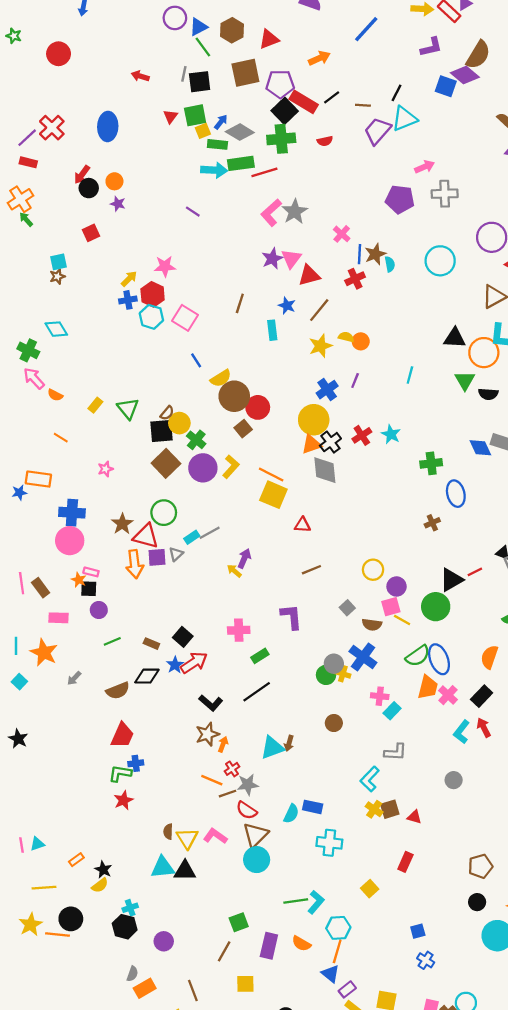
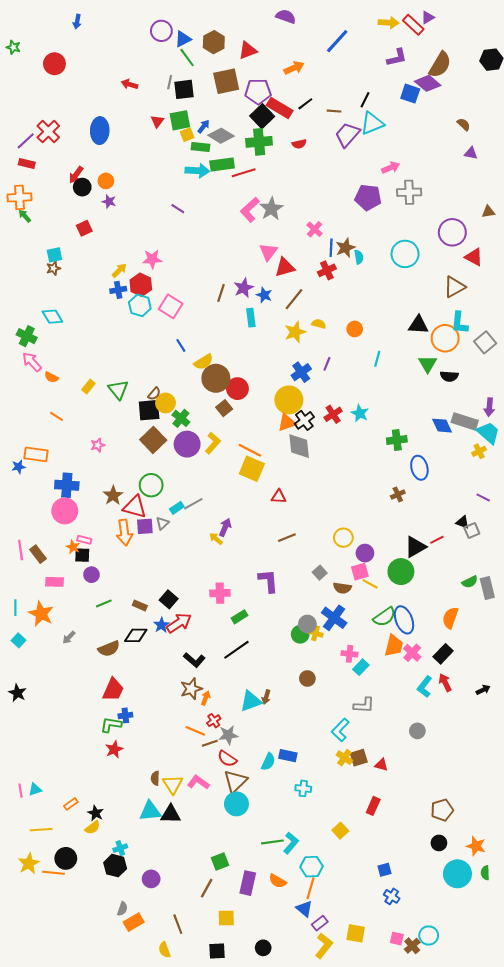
orange cross: (20, 199) -> (20, 197), turned 30
purple star: (272, 259) -> (244, 288), moved
orange circle: (361, 341) -> (355, 329), moved
cyan cross: (329, 843) -> (303, 788), size x0.7

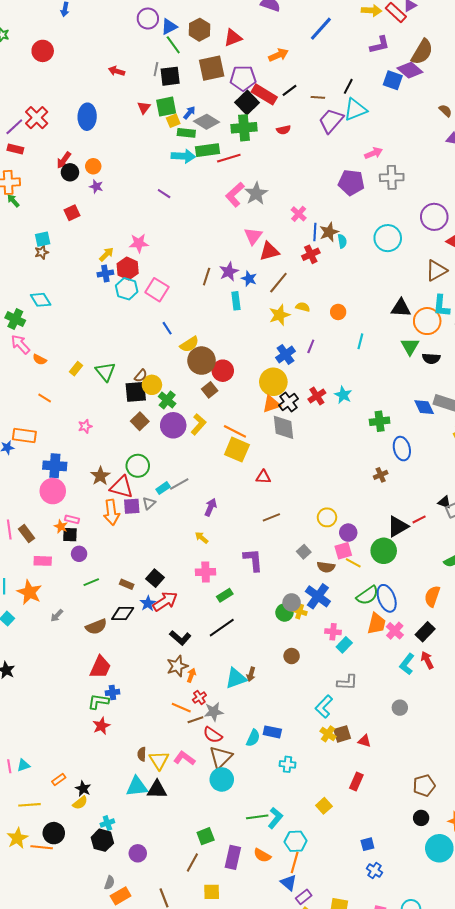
brown square: (153, 440) -> (140, 421), size x0.7
yellow arrow: (216, 539) -> (202, 538), moved

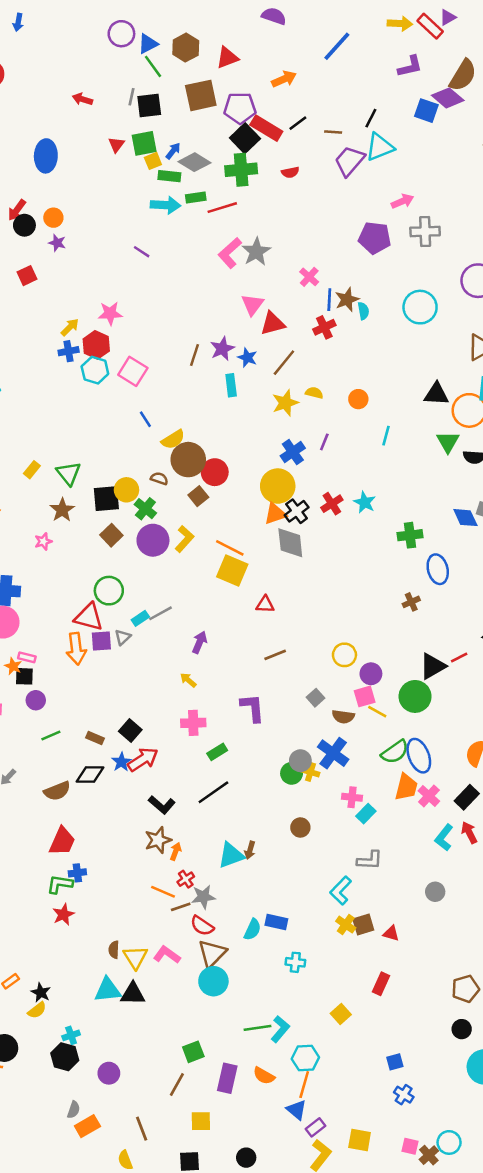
green rectangle: (208, 150) -> (196, 197), size x0.7
brown semicircle: (141, 376) -> (159, 478), moved, turned -112
brown star: (100, 476) -> (62, 510), moved

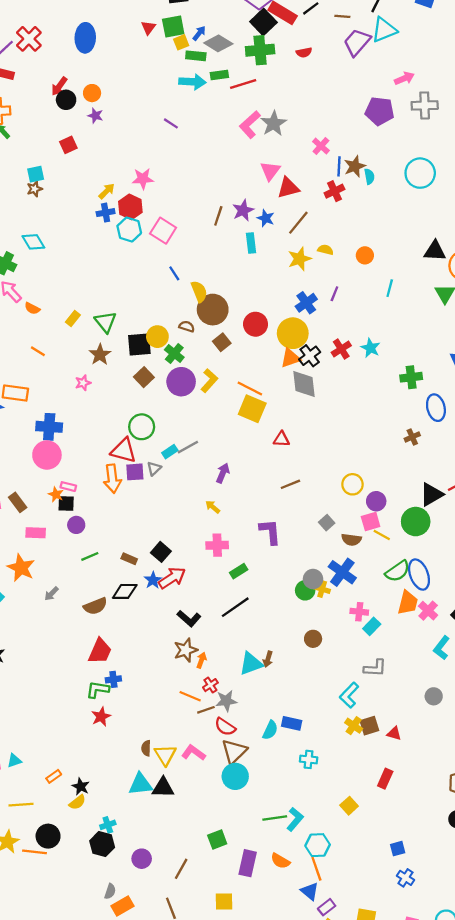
yellow semicircle: (173, 439) -> (199, 291), turned -80
red circle: (215, 472) -> (256, 324), moved
brown line: (177, 1085) -> (181, 869), moved
orange line: (304, 1085) -> (316, 869), turned -35

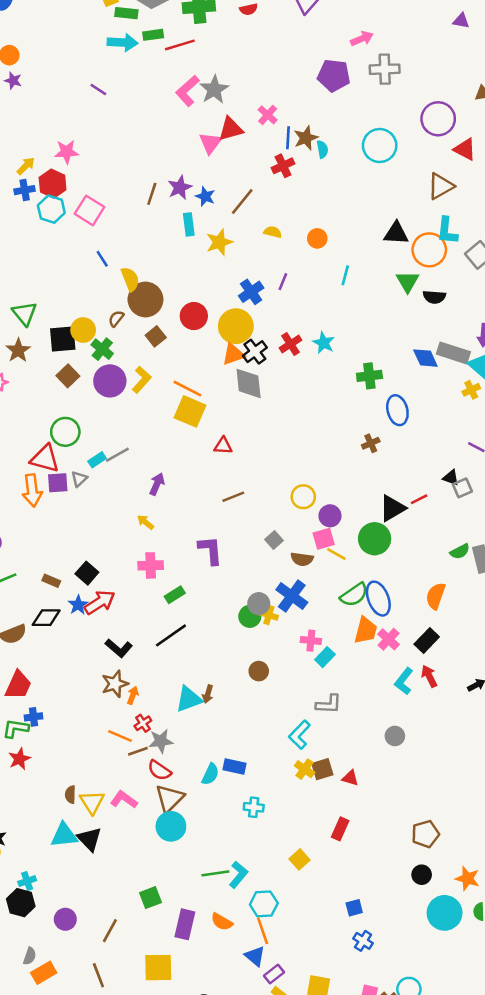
red triangle: (288, 188) -> (231, 129), moved
yellow star: (299, 259) -> (219, 242), moved
brown semicircle: (187, 326) -> (116, 319), turned -70
black triangle: (163, 788) -> (89, 839), turned 45
yellow square: (224, 902) -> (158, 968), size x1.4

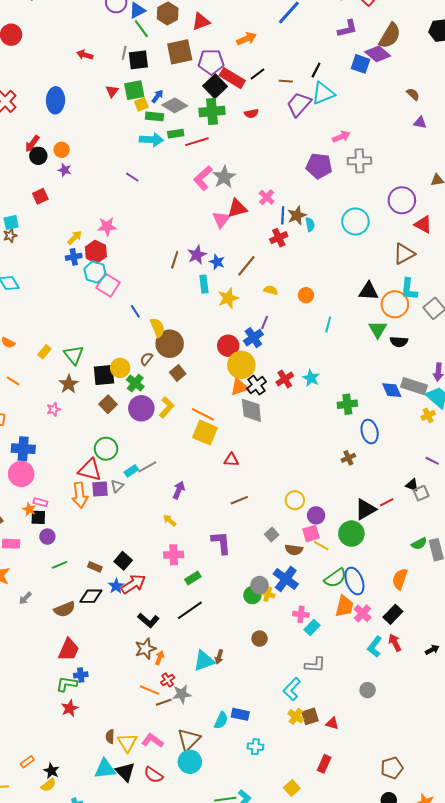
pink square: (89, 210) -> (108, 285), moved
purple line: (283, 282) -> (265, 322), moved
red circle: (194, 316) -> (228, 346), moved
red semicircle: (159, 770) -> (153, 775), moved

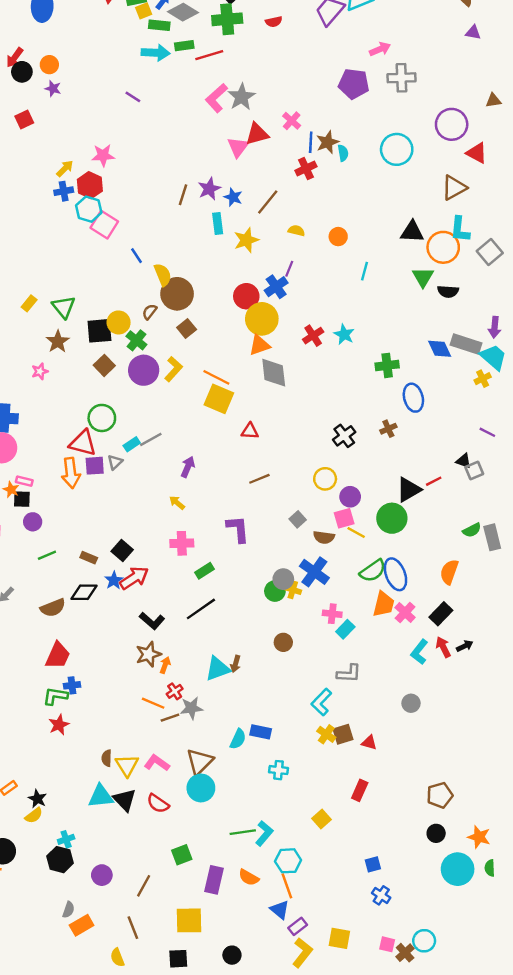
black cross: (256, 385) -> (344, 436), moved
black arrow: (432, 650) -> (465, 646), moved

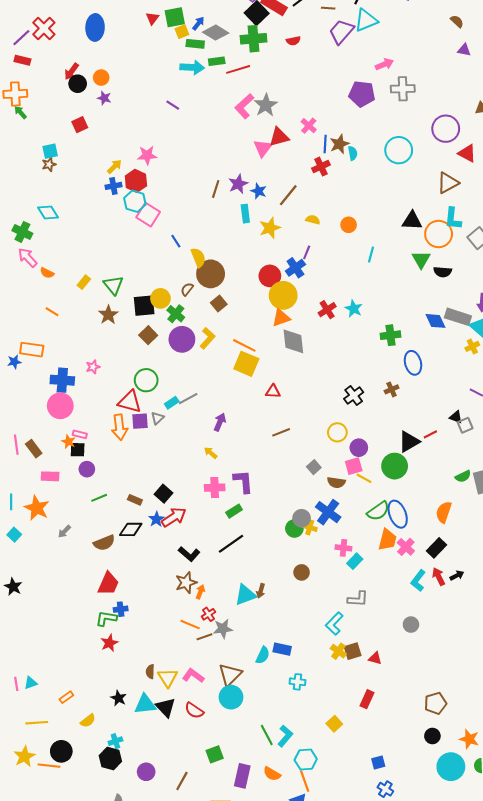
pink star: (40, 371) -> (93, 367), moved
purple L-shape: (238, 529) -> (243, 481), moved
black star: (37, 799) -> (119, 698), moved
green line: (243, 832) -> (267, 735), turned 70

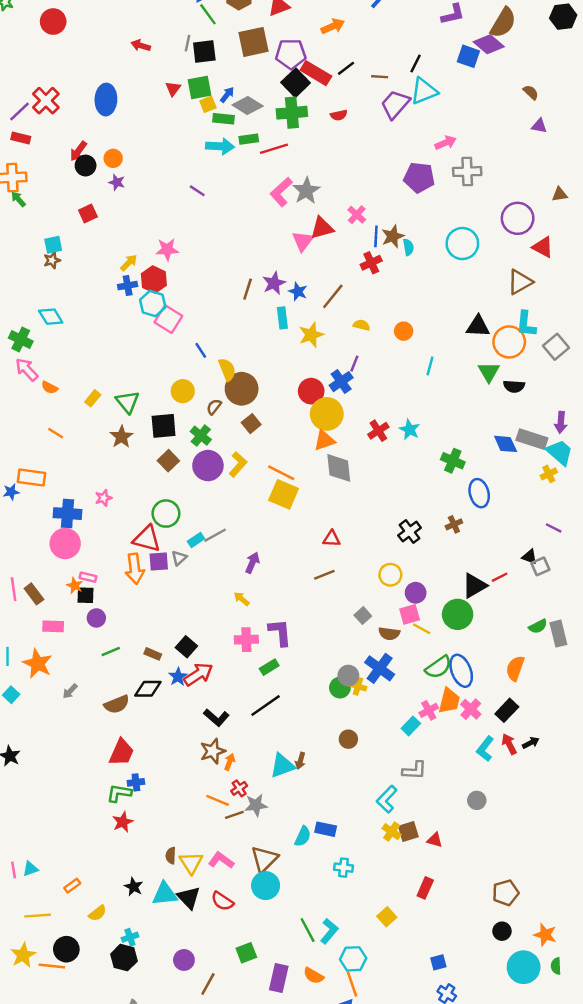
yellow circle: (160, 298) -> (183, 391), moved
green cross: (391, 335) -> (453, 461), turned 30
red triangle: (273, 391) -> (332, 539), moved
pink cross: (343, 548) -> (429, 710), moved, turned -35
purple circle: (146, 772) -> (184, 960), moved

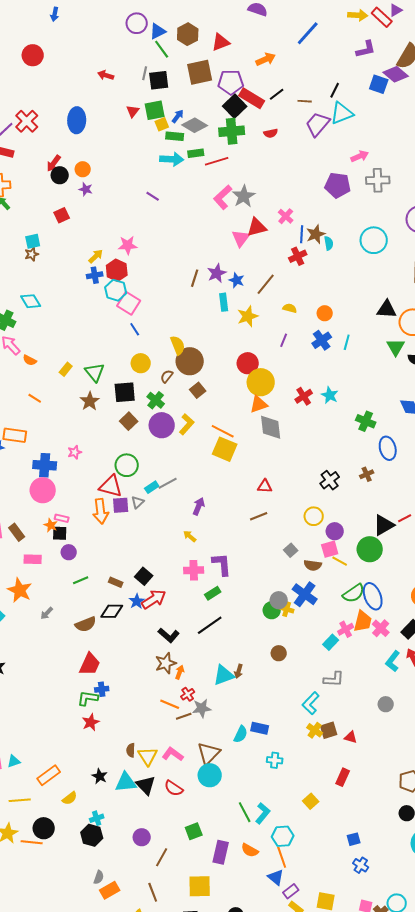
blue line: (201, 350) -> (135, 329), moved
blue cross: (341, 382) -> (322, 340), moved
orange rectangle: (72, 886) -> (49, 775), size x1.6

